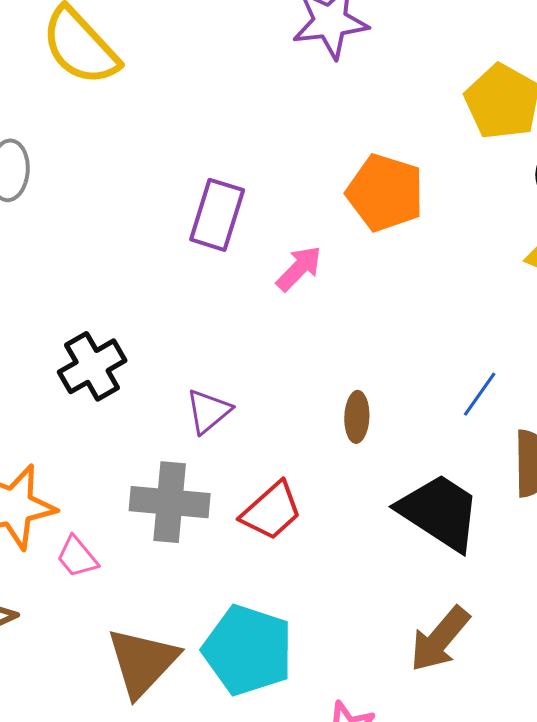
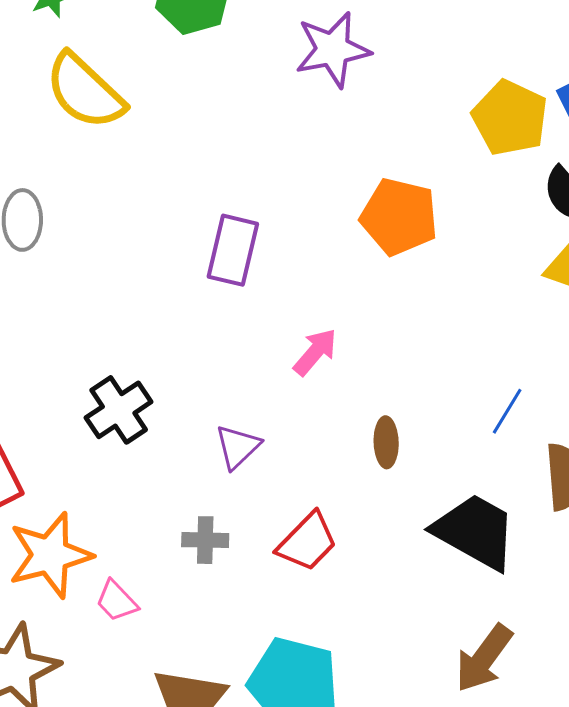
pink arrow: (299, 268) -> (315, 352), moved
gray cross: (170, 502) -> (205, 540), size x0.6

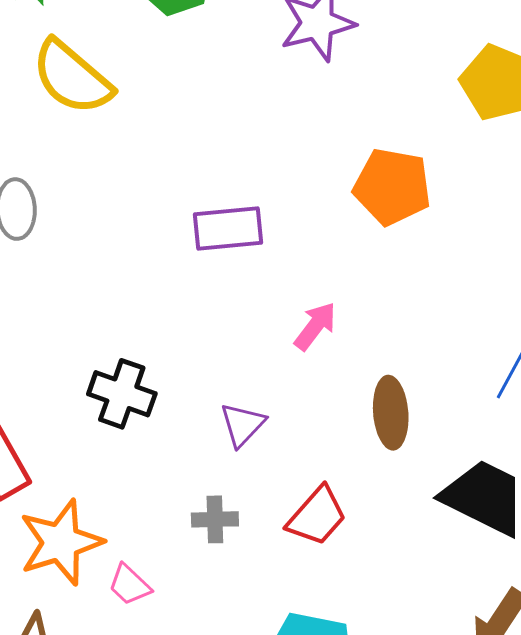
purple rectangle: (233, 250) -> (228, 229), turned 74
black cross: (119, 410) -> (122, 394), turned -34
brown ellipse: (386, 442) -> (391, 413), size x1.4

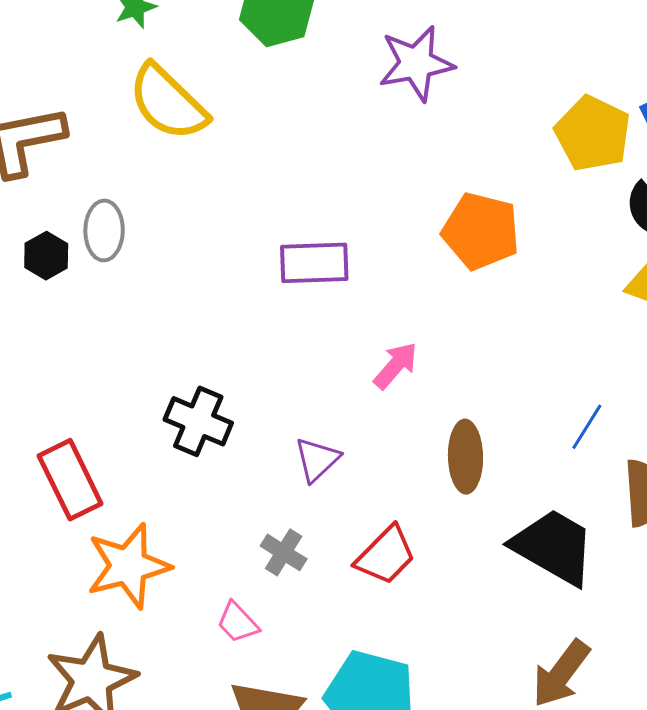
gray cross: (215, 519) -> (284, 552), turned 30
pink trapezoid: (129, 585) -> (238, 622), moved

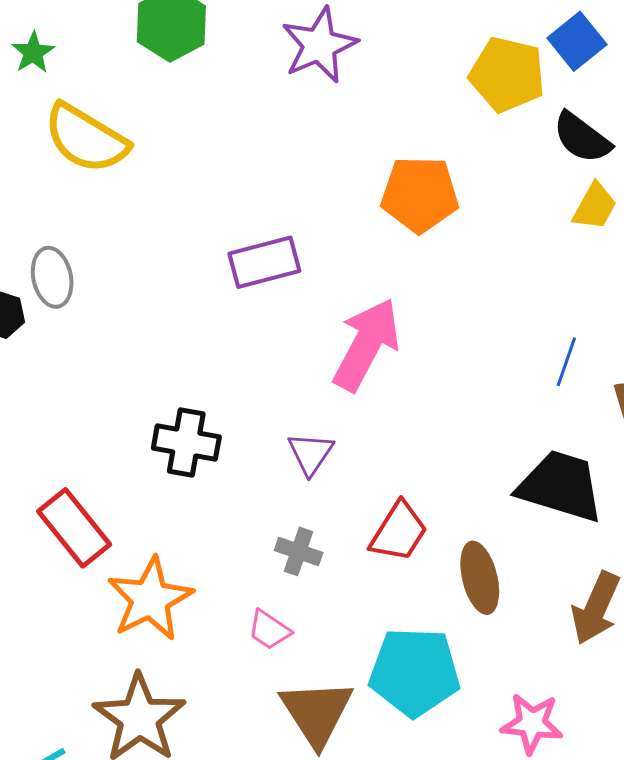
pink arrow: (396, 366) -> (366, 344), size x1.8
brown ellipse: (465, 457) -> (480, 578), moved

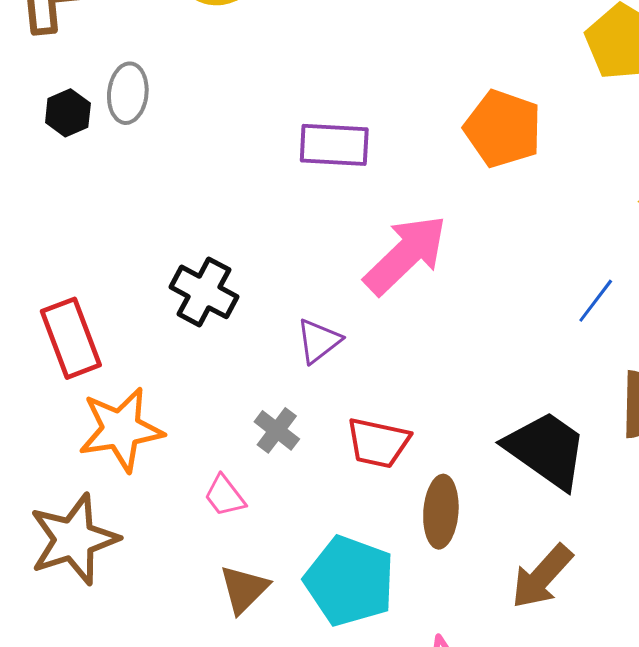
blue line: (566, 362) -> (596, 301), moved
red trapezoid: (399, 532) -> (378, 443), turned 52
brown triangle: (317, 713) -> (244, 589), size x0.7

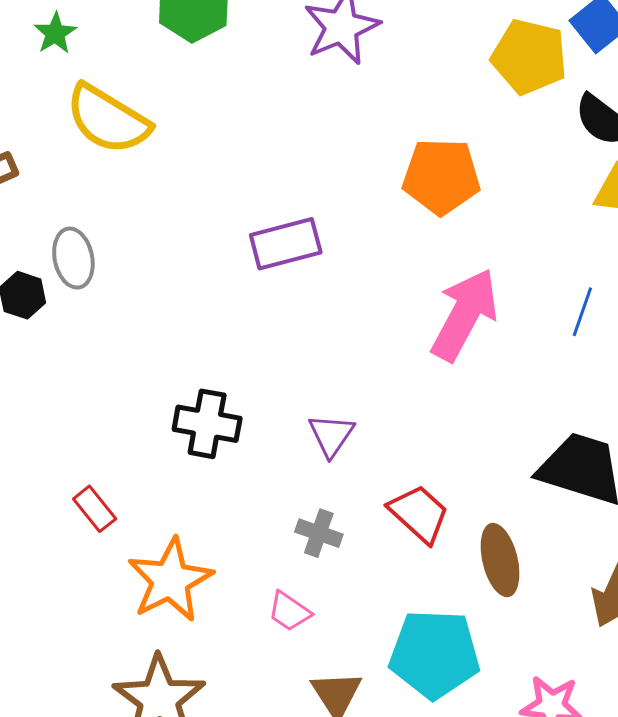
pink arrow: (406, 255) -> (464, 315), moved
red rectangle: (71, 338) -> (95, 509), size x0.6
red trapezoid: (378, 443) -> (419, 514), turned -132

